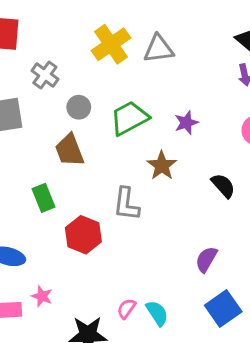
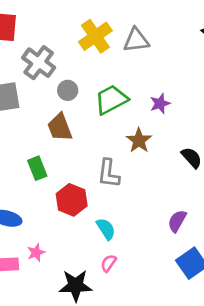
gray cross: (45, 75) -> (39, 63), size x1.4
pink star: (42, 296) -> (36, 253), turned 30
cyan semicircle: (157, 313) -> (106, 229), moved

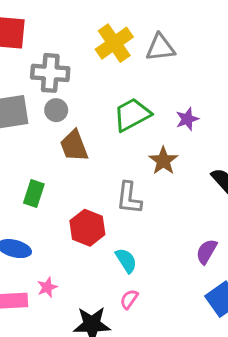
gray cross: (39, 63) -> (50, 73), turned -32
gray circle: (68, 90) -> (56, 110), moved
green rectangle: (37, 168) -> (34, 193), moved, turned 40

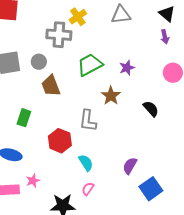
yellow cross: (114, 43) -> (78, 17), size x0.7
gray triangle: (160, 48) -> (121, 15), moved
gray cross: (50, 73) -> (59, 35), moved
purple semicircle: (206, 252) -> (130, 166), moved

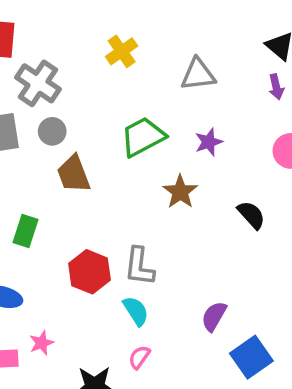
gray triangle: (121, 15) -> (198, 74), moved
gray cross: (59, 35) -> (38, 83), moved, turned 30
gray L-shape: (88, 121) -> (139, 266), moved

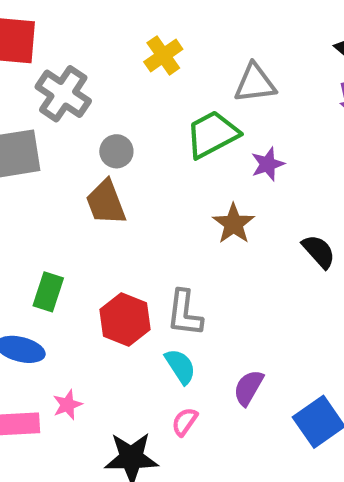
gray circle: (52, 131) -> (116, 151), moved
green trapezoid: (143, 137) -> (212, 134), moved
green rectangle: (26, 231) -> (48, 292), moved
purple semicircle: (214, 316) -> (248, 388), moved

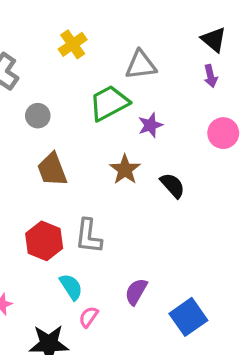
brown trapezoid: (106, 202) -> (52, 170), moved
black semicircle: (319, 251) -> (173, 185), moved
cyan semicircle: (180, 366) -> (71, 287), moved

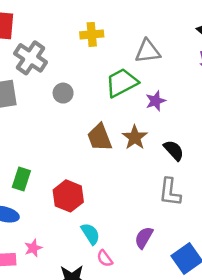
yellow cross: (73, 44) -> (92, 34), turned 30
brown trapezoid: (52, 170) -> (100, 137), moved
gray L-shape: (89, 236) -> (170, 192), moved
pink semicircle: (89, 317) -> (105, 258), turned -72

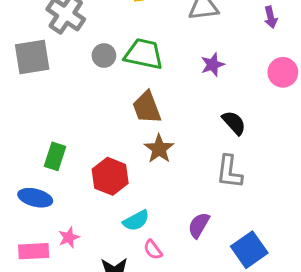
green trapezoid: (122, 83) -> (144, 54), moved, turned 40
brown star: (135, 137) -> (159, 149), moved
cyan semicircle: (90, 234) -> (136, 221), turned 95

